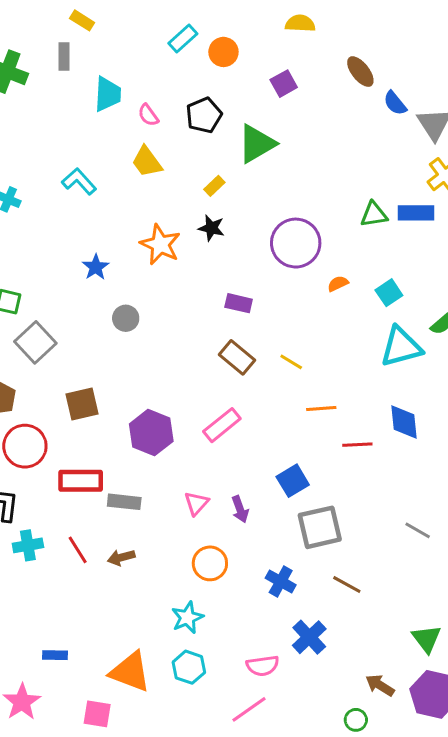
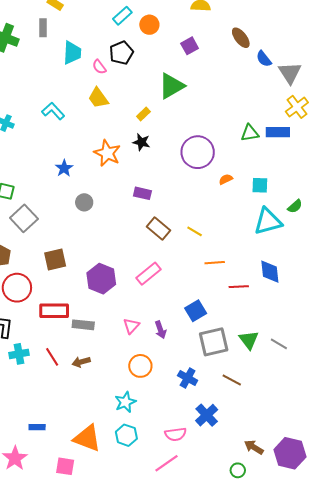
black pentagon: (204, 115) -> (121, 53), moved
cyan square: (389, 293) -> (260, 185), turned 36
purple rectangle: (239, 303) -> (142, 193), moved
green triangle: (427, 639) -> (249, 340), moved

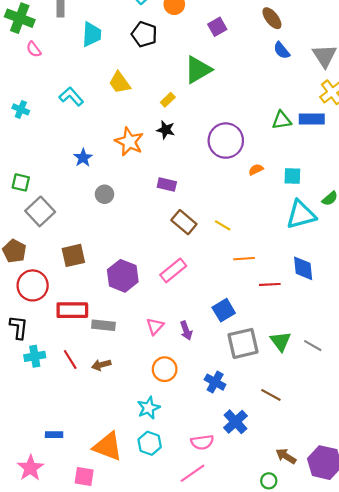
black pentagon: (121, 53) -> (144, 34), turned -30
blue semicircle: (264, 59) -> (282, 50), moved
pink semicircle: (99, 67) -> (34, 49), moved
brown line: (232, 380) -> (271, 395), moved

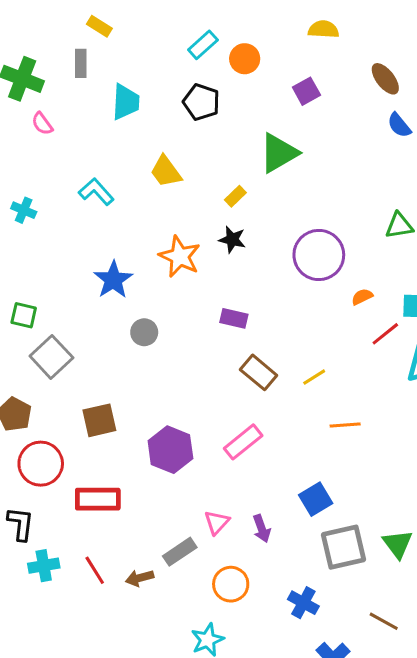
blue star: (83, 158) -> (113, 280), size x1.4
yellow line: (223, 225) -> (314, 377), turned -63
red line: (270, 284) -> (385, 334), moved, turned -36
gray rectangle: (103, 325) -> (180, 552), moved, turned -40

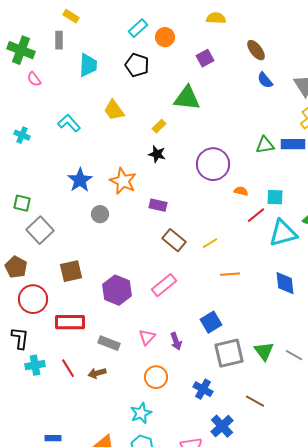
green triangle: (279, 153) -> (187, 98), turned 36
orange star: (180, 257) -> (123, 181), moved
orange semicircle: (362, 297) -> (241, 191), turned 40
gray rectangle: (180, 552) -> (109, 343), moved, turned 55

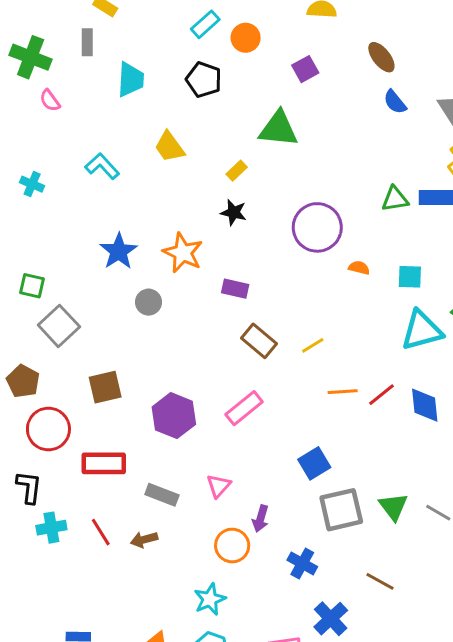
red line: (256, 215) -> (381, 395), moved
purple arrow: (176, 341) -> (261, 519), moved, turned 36

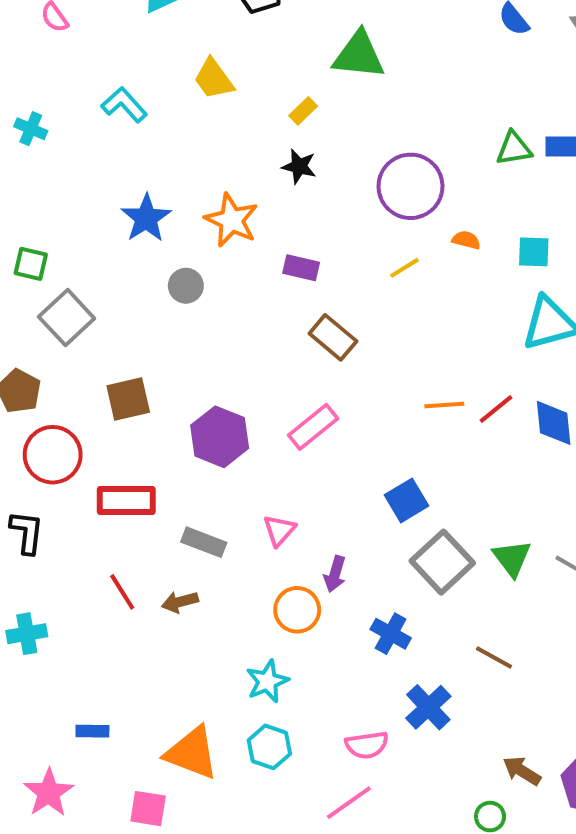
yellow line: (313, 345) -> (405, 268), moved
gray square: (341, 510) -> (442, 562), turned -30
cyan cross: (51, 528) -> (27, 634), moved

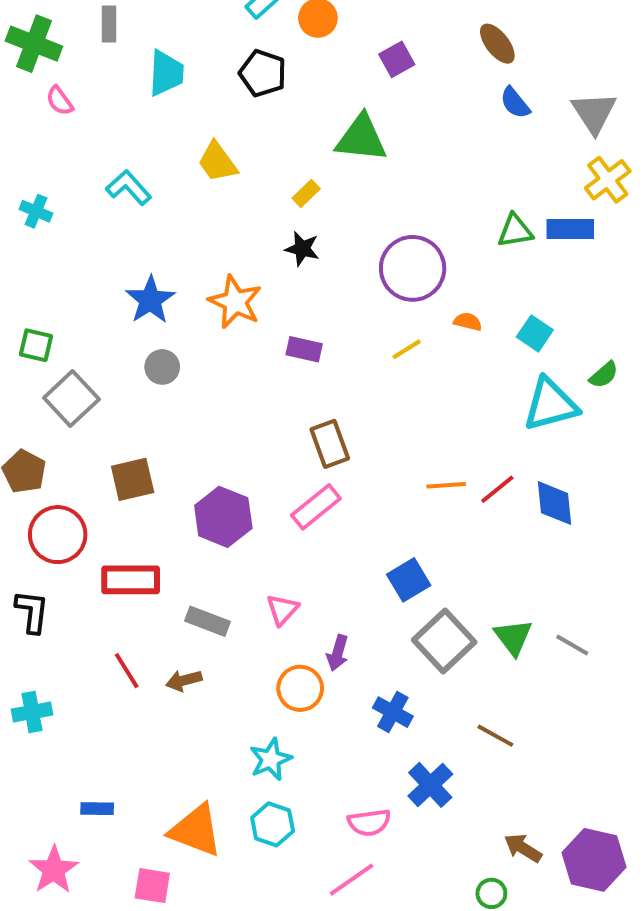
cyan square: (534, 252) -> (535, 333), turned 32
gray circle: (186, 286) -> (162, 367), moved
brown rectangle: (333, 337) -> (330, 444), moved, turned 30

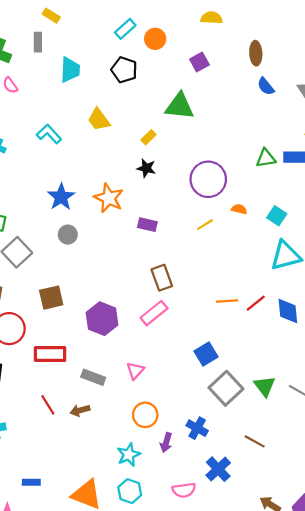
brown ellipse: (497, 44) -> (256, 53), turned 35
purple arrow: (338, 653) -> (166, 443), moved

